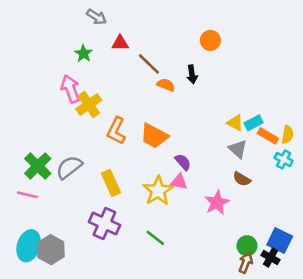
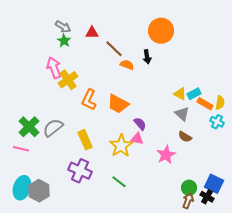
gray arrow: (97, 17) -> (63, 27), moved
orange circle: (210, 40) -> (161, 31), size x1.6

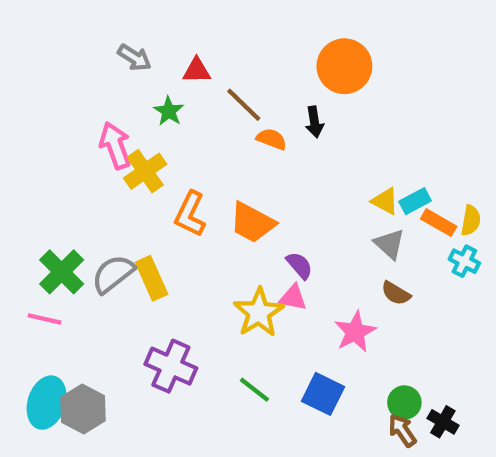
green star: (64, 41) -> (169, 111), moved
yellow rectangle: (85, 140) -> (152, 278), moved
blue square: (214, 184) -> (323, 394), moved
brown arrow: (188, 201) -> (402, 430), turned -56

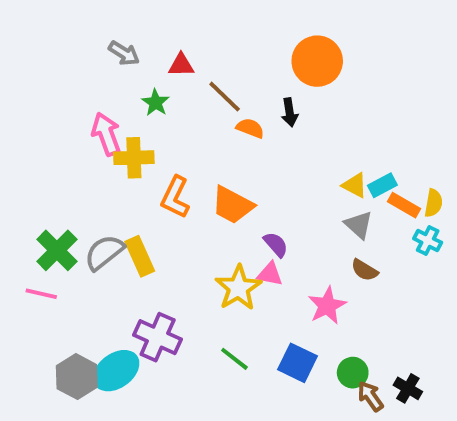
yellow cross: (145, 171) -> (134, 158), turned 33
cyan ellipse: (47, 403) -> (116, 371), moved, turned 36
green circle: (404, 403) -> (353, 373), moved

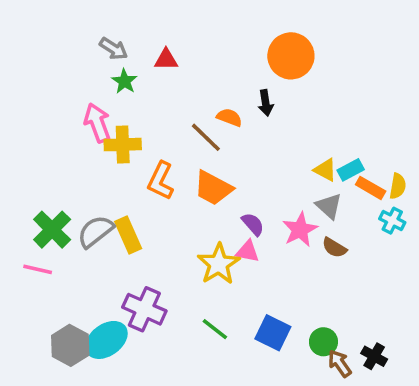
brown line: (225, 97) -> (206, 137), moved
green star: (156, 103) -> (124, 81), moved
pink star: (327, 306) -> (300, 230), moved

